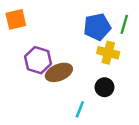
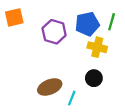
purple hexagon: (38, 60) -> (54, 32), moved
brown ellipse: (59, 72) -> (50, 87), moved

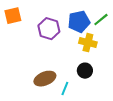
green line: (112, 22) -> (101, 20), turned 35

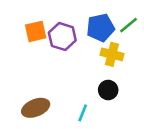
orange square: (13, 16) -> (36, 31), moved
brown ellipse: (45, 79) -> (36, 108), moved

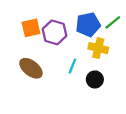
brown ellipse: (36, 108) -> (31, 68), moved, turned 60
cyan line: (83, 113) -> (72, 66), moved

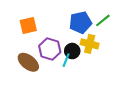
purple hexagon: (54, 32) -> (50, 49), moved
black circle: (95, 79) -> (72, 51), moved

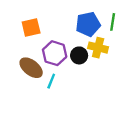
green line: (103, 20) -> (113, 22), turned -42
cyan line: (66, 60) -> (51, 81), moved

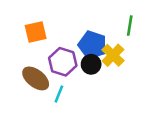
blue pentagon: (88, 24) -> (92, 45), moved, turned 30
yellow cross: (98, 48) -> (113, 55), turned 30

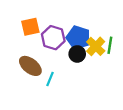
green line: (130, 26) -> (110, 45), moved
purple hexagon: (63, 62) -> (53, 38), moved

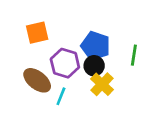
purple hexagon: (53, 38) -> (65, 63), moved
yellow cross: (96, 46) -> (102, 84), moved

